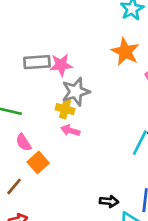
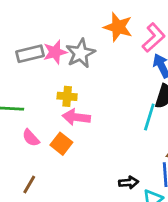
gray star: (76, 92) -> (81, 53), moved
pink arrow: (70, 130) -> (76, 117), size x1.4
orange square: (38, 162) -> (61, 144), moved

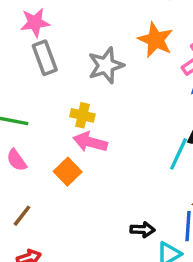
pink star: (55, 52) -> (35, 23), moved
gray rectangle: (30, 54) -> (45, 58), turned 76
pink semicircle: (31, 138) -> (17, 160), moved

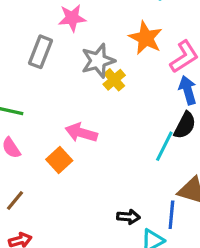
pink star: (35, 23) -> (72, 18), moved
gray rectangle: (45, 58) -> (41, 52), turned 40
yellow cross: (82, 115) -> (114, 80), moved, turned 35

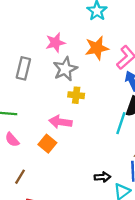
pink star: (72, 18) -> (55, 43), moved
orange star: (146, 38) -> (97, 48), turned -30
yellow cross: (114, 80) -> (76, 95), moved, turned -35

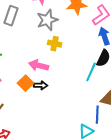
black arrow: (102, 177) -> (41, 85), moved

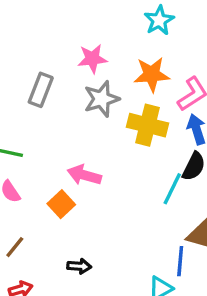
yellow cross: (55, 44) -> (148, 125), moved, size x1.6
black arrow: (41, 85) -> (79, 266), moved

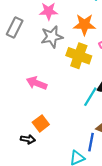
orange square: (61, 204) -> (41, 123), moved

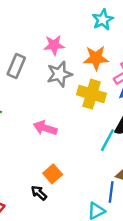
black arrow: (28, 139) -> (39, 193), turned -144

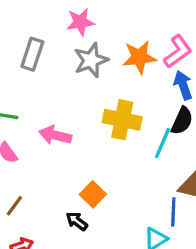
orange star: (96, 58) -> (139, 57), moved
yellow cross: (92, 94) -> (122, 120), moved
pink arrow: (45, 128) -> (55, 135), moved

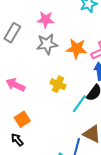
yellow cross: (122, 120) -> (58, 84), size x0.7
orange square: (93, 194) -> (22, 119), moved

